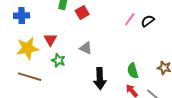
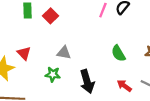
green star: (58, 60) -> (53, 74), moved
green semicircle: (133, 71) -> (118, 53), moved

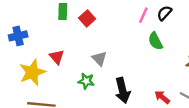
gray triangle: (64, 53) -> (99, 59), turned 32
green semicircle: (118, 53) -> (155, 41), moved

